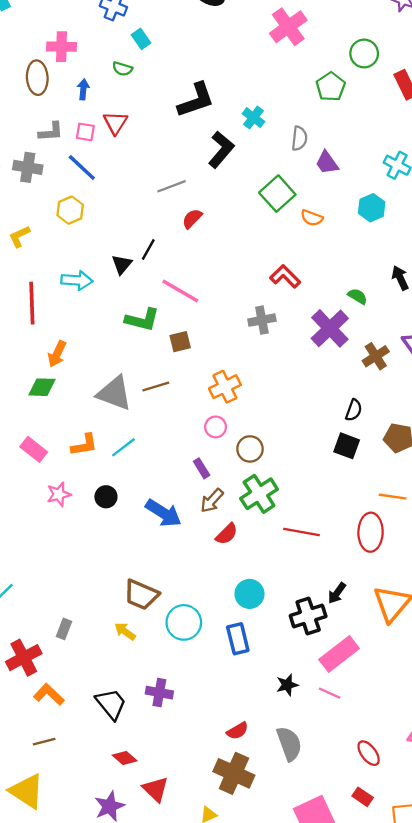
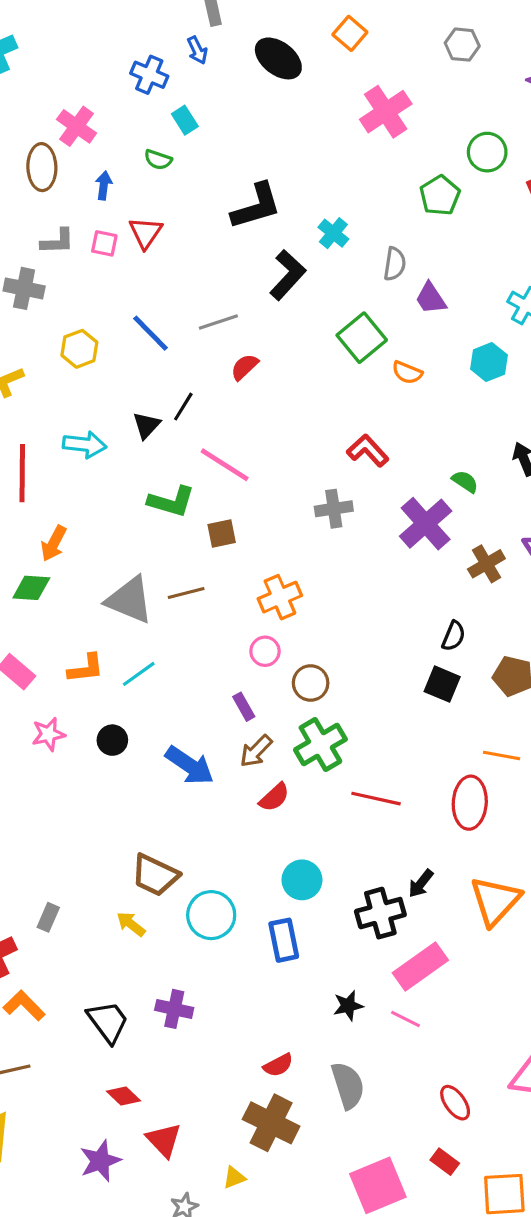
pink cross: (62, 47) -> (77, 126), turned 32
blue line: (82, 168) -> (150, 333), moved

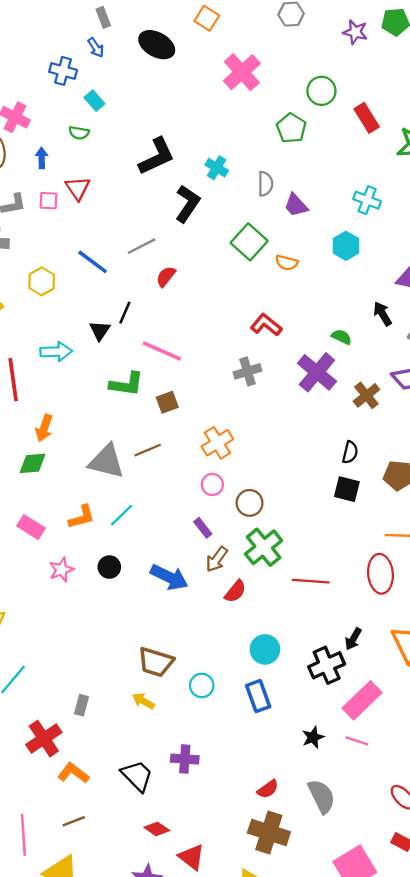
cyan circle: (211, 915) -> (202, 685), size x0.7

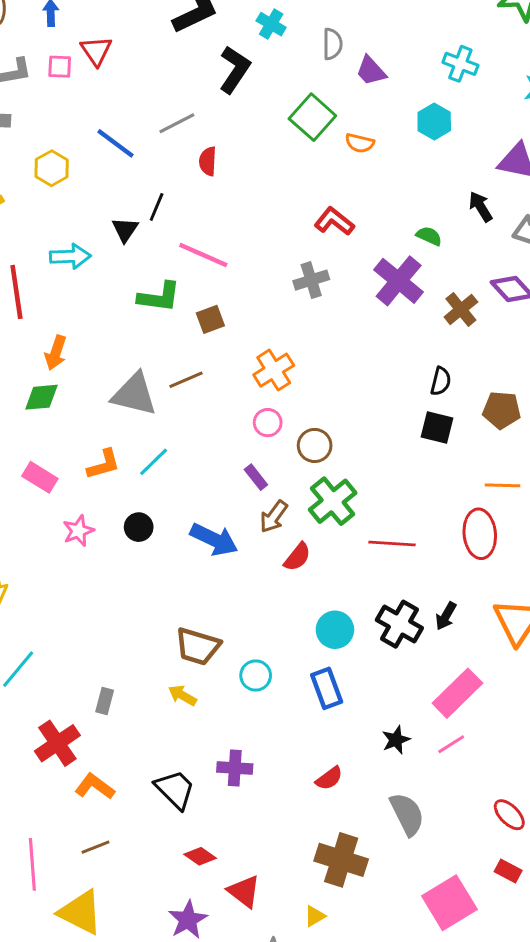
red semicircle: (166, 277) -> (208, 161), turned -35
black cross: (327, 665) -> (399, 624), moved, turned -36
pink line: (357, 741) -> (451, 744), turned -50
red semicircle: (268, 789) -> (329, 778), moved

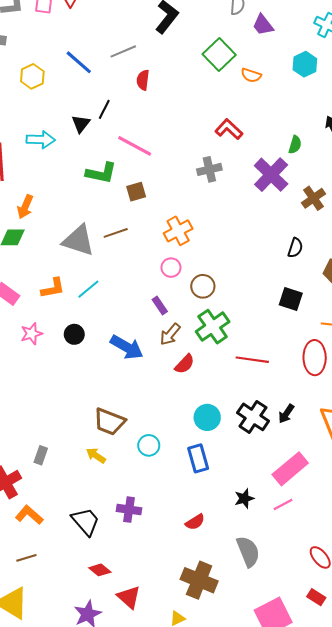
green semicircle: (429, 236) -> (295, 145), turned 78
black square: (437, 428) -> (291, 299), moved

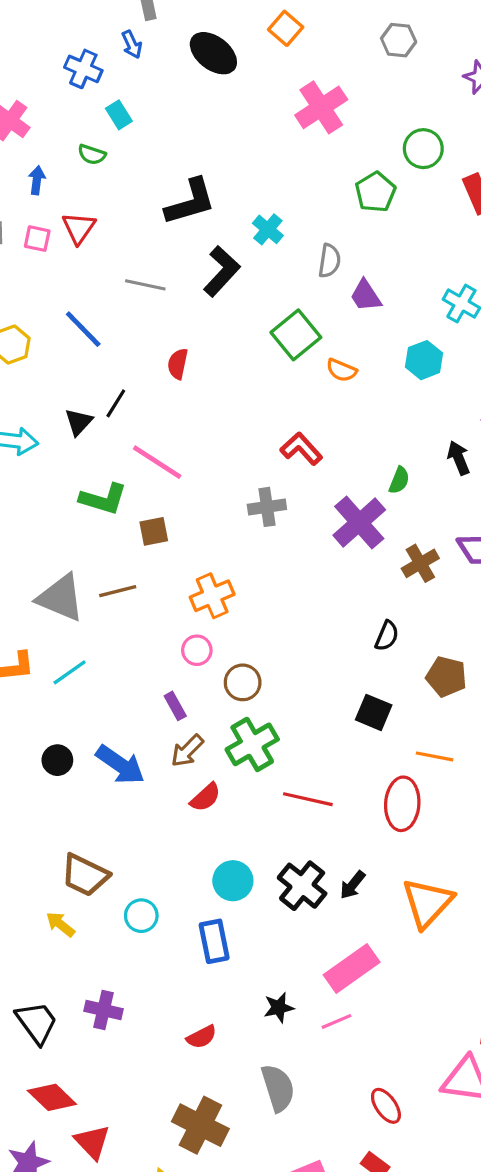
gray line: (123, 51) -> (145, 285), moved, turned 30
black circle: (74, 334) -> (57, 760), moved
red diamond: (100, 570) -> (52, 1097), size x1.4

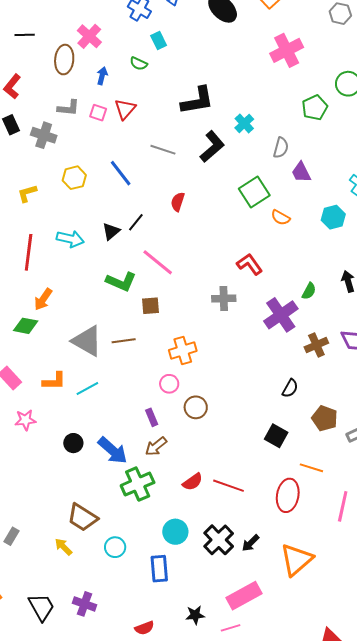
green cross: (252, 744) -> (138, 484), moved
red semicircle: (205, 797) -> (193, 482), moved

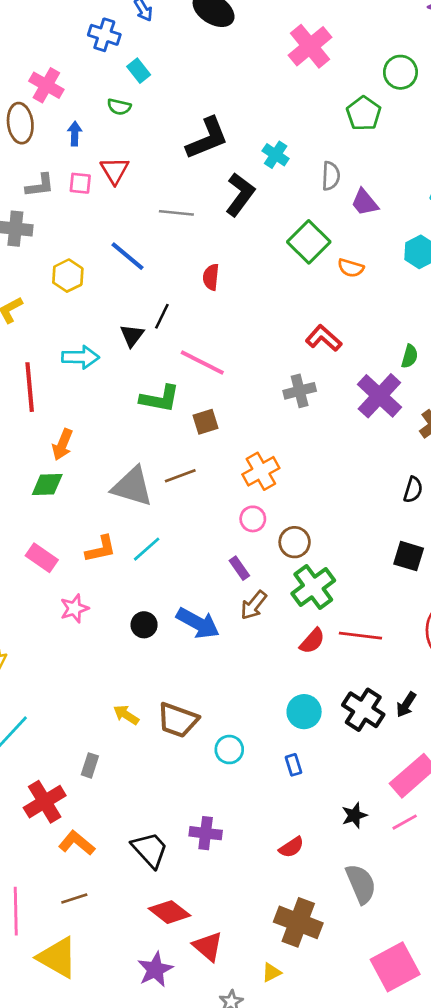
green cross: (138, 484) -> (313, 587), moved
yellow arrow: (63, 547) -> (126, 715), moved
blue rectangle: (159, 569) -> (294, 765), size x0.6

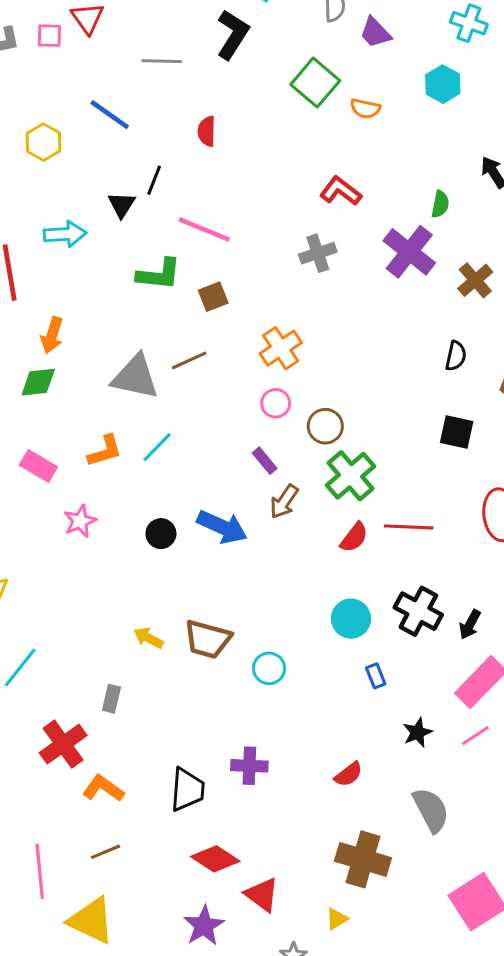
black arrow: (406, 705) -> (470, 624), moved
blue rectangle: (294, 765) -> (376, 676), moved
black trapezoid: (150, 850) -> (187, 790), turned 51

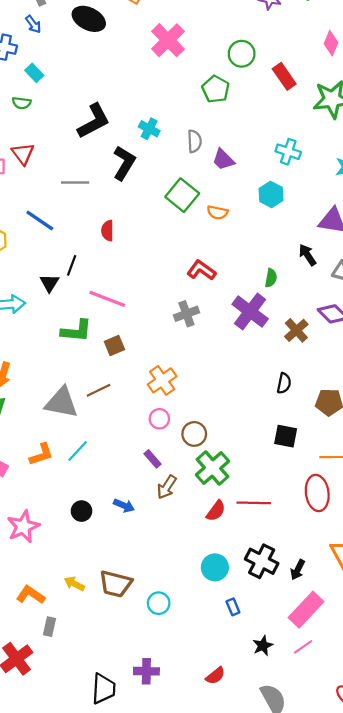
pink star: (80, 521) -> (23, 527), moved, size x1.4
blue arrow: (222, 527) -> (124, 506), size x0.6
orange L-shape: (103, 788) -> (31, 595), moved

